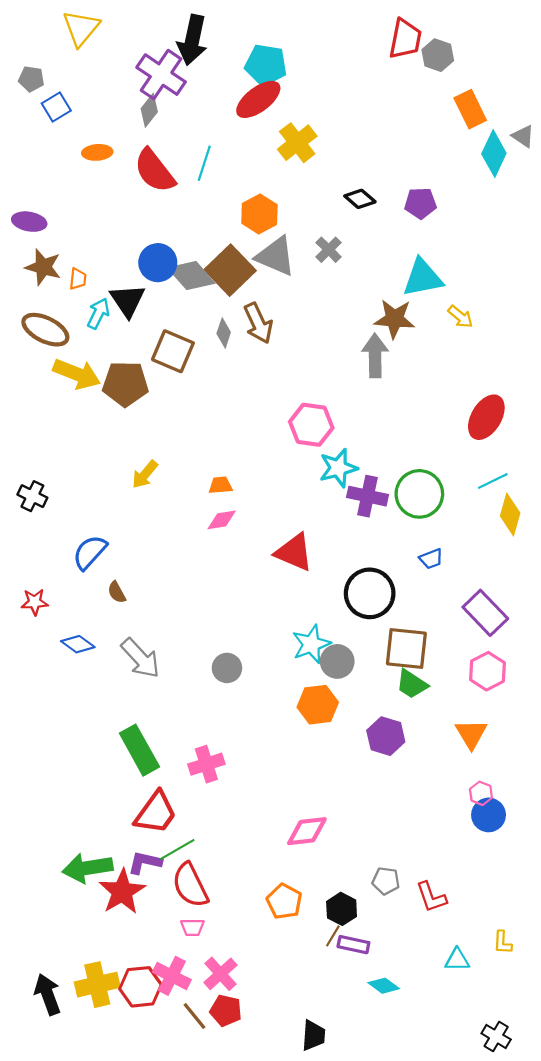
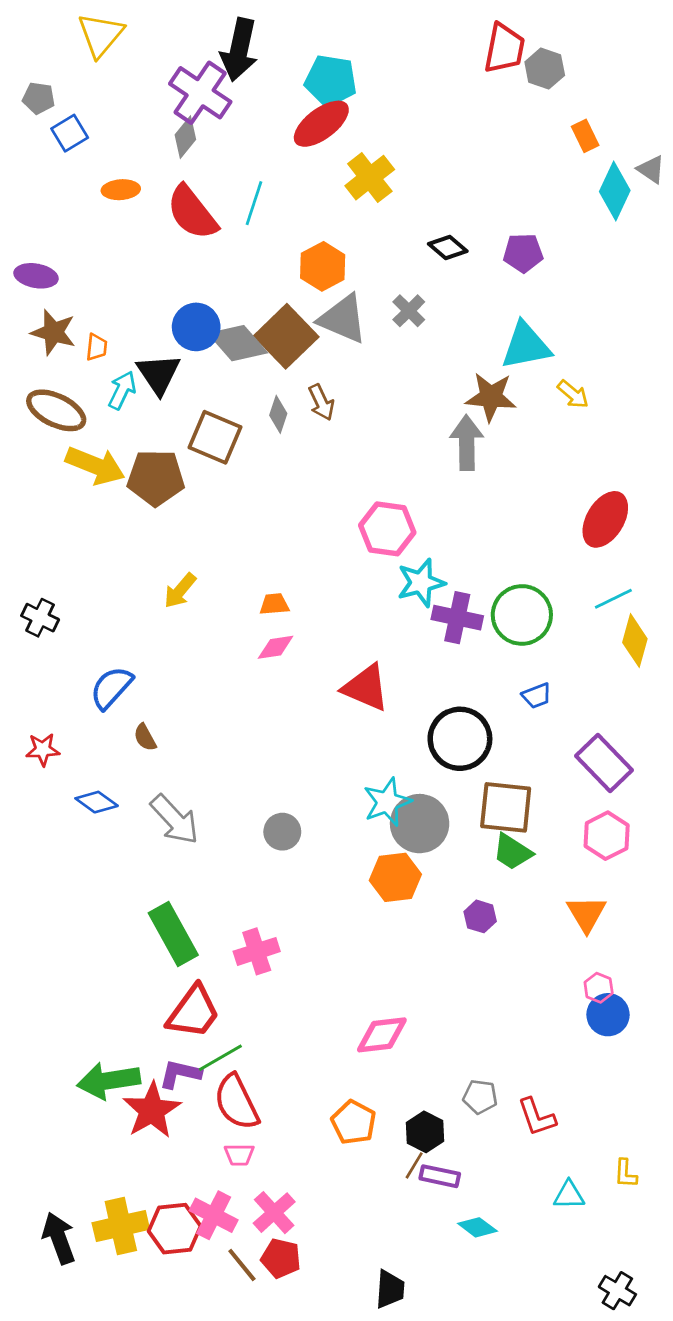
orange rectangle: (470, 109) -> (585, 136), size x0.7
brown arrow: (258, 323) -> (321, 402), size x0.7
gray circle: (337, 661) -> (420, 824), size x1.4
purple hexagon: (386, 736) -> (480, 916), size x0.7

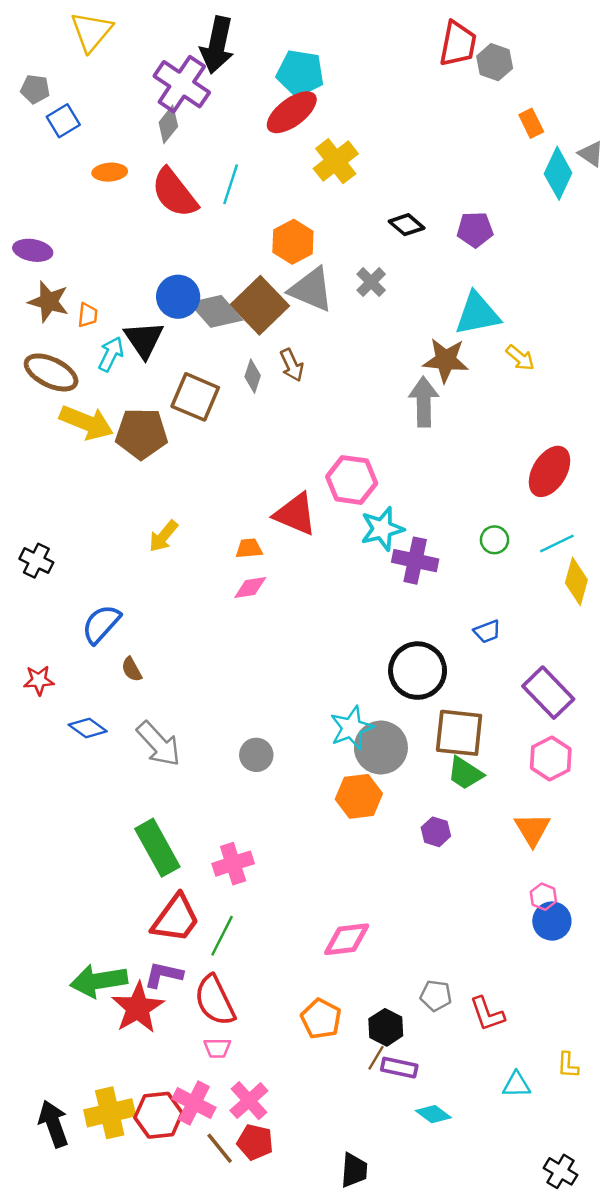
green circle: (522, 615) -> (495, 540), moved, size x0.5
red triangle: (366, 688) -> (295, 514), moved
green line: (220, 1058) -> (222, 936), moved, turned -33

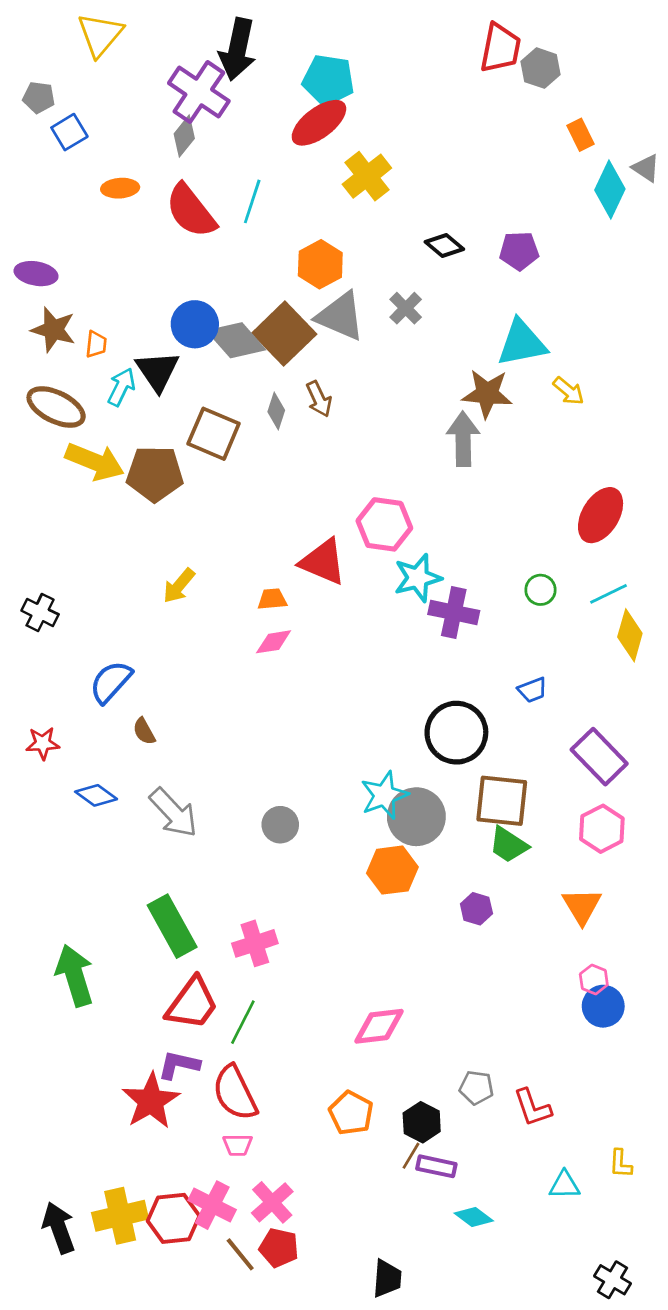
green arrow: (99, 981) -> (75, 975), moved, turned 82

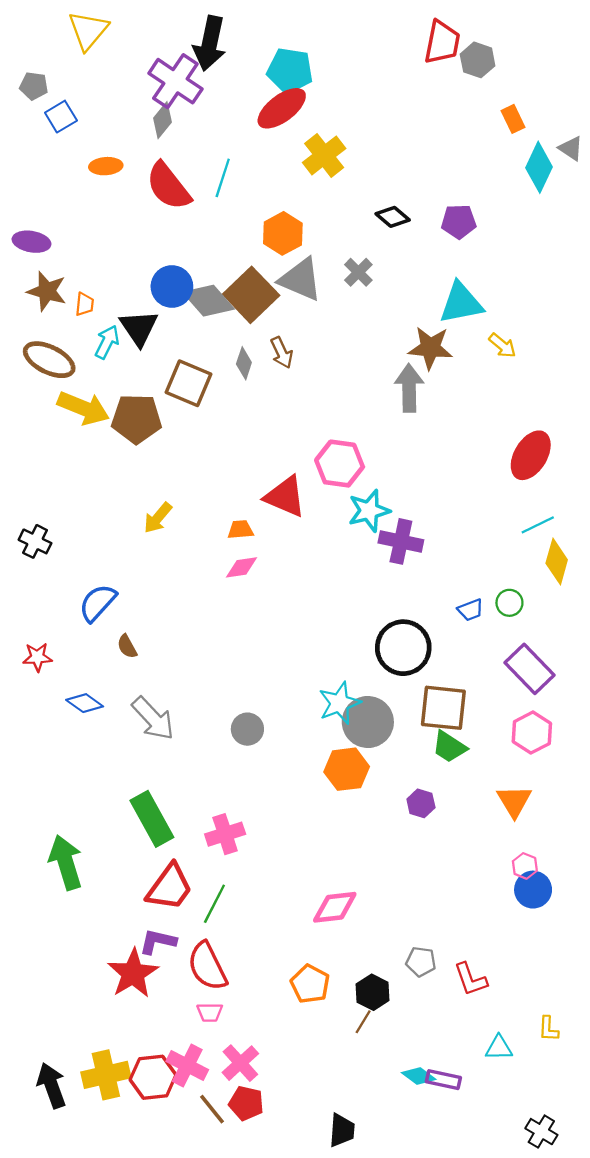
green circle: (540, 590) -> (509, 603), moved
purple rectangle: (436, 1166) -> (443, 1080), moved

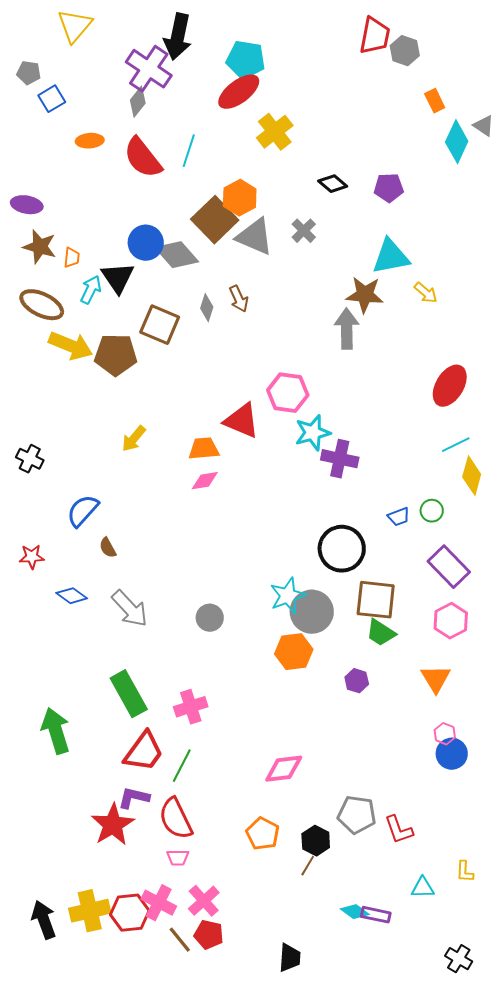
brown square: (251, 295) -> (215, 220), moved
orange trapezoid: (240, 530) -> (204, 449), size x1.4
gray pentagon: (421, 962) -> (357, 815), size x1.5

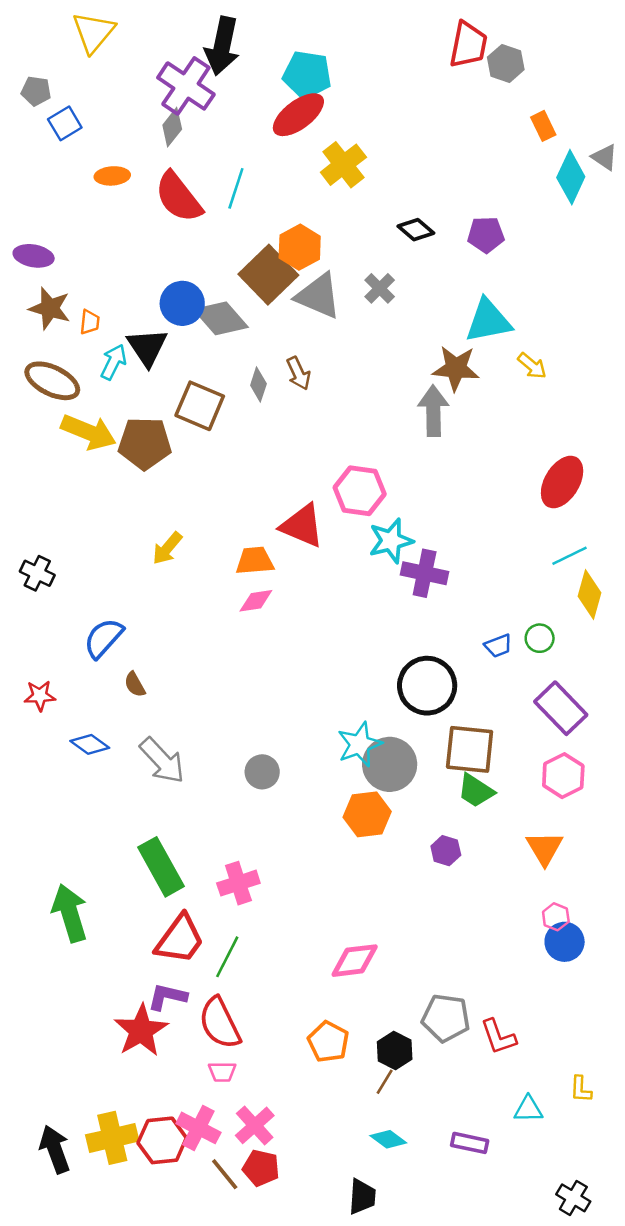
cyan diamond: (355, 912) -> (388, 1139), moved

